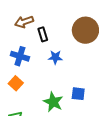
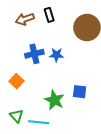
black rectangle: (43, 34) -> (49, 15), moved
blue cross: (20, 56) -> (34, 54), moved, turned -30

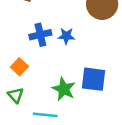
blue square: (80, 92) -> (93, 79), size x1.5
green triangle: (16, 116) -> (16, 95), moved

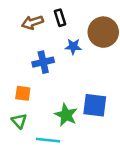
blue star: (66, 36) -> (73, 46), moved
orange square: (19, 67) -> (23, 93), turned -35

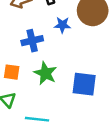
green star: (66, 115) -> (45, 73), moved

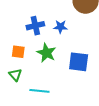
blue star: (62, 25) -> (60, 27), moved

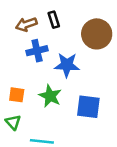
blue cross: (35, 26) -> (37, 51), moved
blue star: (60, 27) -> (67, 65), size x1.5

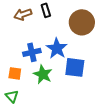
blue cross: (37, 51) -> (32, 52), moved
blue star: (67, 65) -> (57, 48), turned 30
blue square: (88, 107) -> (75, 67), moved

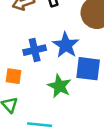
green star: (43, 74) -> (59, 86), moved

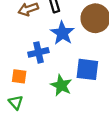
blue star: (66, 45) -> (62, 33), moved

